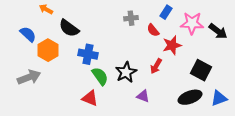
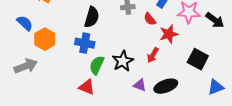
black semicircle: (69, 28) -> (92, 17), moved, turned -110
green semicircle: (100, 76) -> (97, 65), turned -120
black ellipse: (190, 97) -> (166, 86), moved

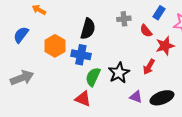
blue semicircle: (25, 23) -> (21, 35), turned -96
orange hexagon: (45, 39) -> (55, 46), moved

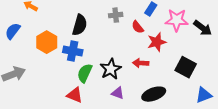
red arrow: (149, 67) -> (141, 63), turned 63
purple triangle: (136, 97) -> (118, 93), moved

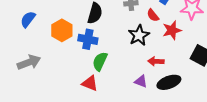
red arrow: (141, 63) -> (156, 61), moved
black star: (111, 69) -> (139, 35), moved
purple triangle: (118, 93) -> (141, 81), moved

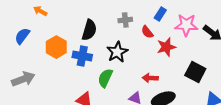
black star: (139, 35) -> (117, 52), moved
green semicircle: (100, 61) -> (105, 78), moved

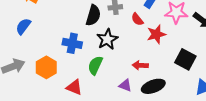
black semicircle: (89, 30) -> (93, 15), moved
blue semicircle: (22, 36) -> (23, 26), moved
orange hexagon: (56, 47) -> (46, 67), moved

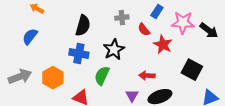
black semicircle: (93, 15) -> (83, 26), moved
red star: (156, 34) -> (163, 45), turned -30
purple triangle: (125, 85) -> (132, 96), turned 40

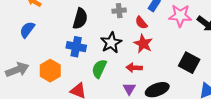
red star: (163, 45) -> (143, 44), moved
red arrow: (147, 76) -> (134, 68), moved

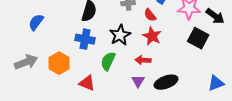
black square: (189, 63) -> (198, 38), moved

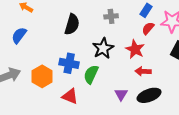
red semicircle: (150, 15) -> (148, 28), moved, turned 80
blue cross: (85, 39) -> (69, 63), moved
red arrow: (143, 60) -> (143, 71), moved

